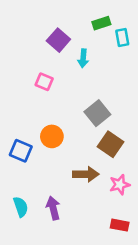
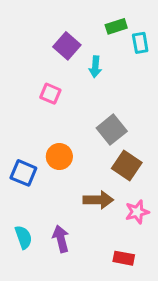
red rectangle: (120, 225) -> (124, 258), moved

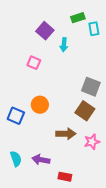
gray square: (112, 130) -> (91, 87), moved, turned -30
purple arrow: (61, 239) -> (41, 160), turned -66
red rectangle: (124, 258) -> (65, 177), moved

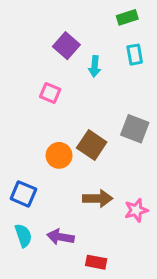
green rectangle: (78, 18) -> (127, 17), moved
cyan rectangle: (94, 29) -> (135, 55), moved
brown square: (85, 111) -> (92, 145), moved
blue square: (16, 116) -> (23, 194), moved

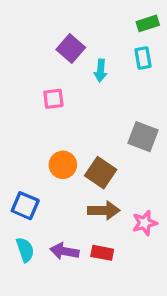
green rectangle: (127, 17) -> (148, 23), moved
pink square: (50, 93) -> (53, 99), turned -30
brown square: (92, 145) -> (101, 173), moved
red rectangle: (96, 262) -> (102, 253), moved

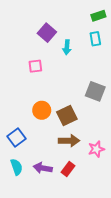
brown square: (101, 173) -> (67, 115), turned 30
blue square: (25, 206) -> (17, 138), turned 30
red rectangle: (102, 253) -> (68, 169), turned -64

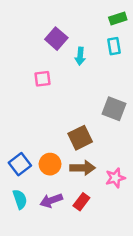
orange circle: (42, 110) -> (50, 164), moved
purple arrow: (43, 168) -> (51, 200), turned -30

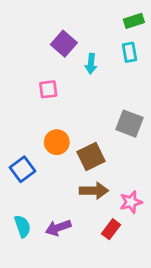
blue square: (20, 164) -> (23, 169), moved
orange circle: (50, 164) -> (57, 142), moved
red rectangle: (81, 202) -> (111, 229), moved

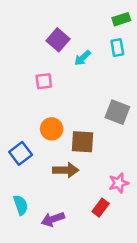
cyan arrow: (91, 64) -> (83, 58), turned 42
brown square: (91, 156) -> (83, 142), turned 30
brown arrow: (94, 191) -> (66, 170), moved
purple arrow: (58, 228) -> (53, 219), moved

